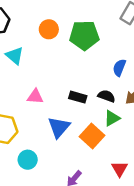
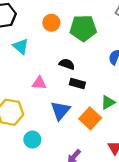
black semicircle: (106, 96) -> (67, 64), moved

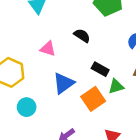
black rectangle: (77, 83) -> (100, 69), moved

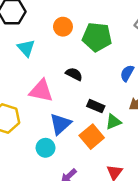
pink triangle: (48, 49) -> (41, 91), size x1.5
cyan circle: (27, 107) -> (46, 148), moved

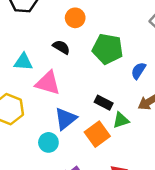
green pentagon: (97, 37) -> (108, 49), moved
cyan triangle: (26, 48) -> (23, 62), moved, turned -48
black semicircle: (74, 74) -> (61, 47), moved

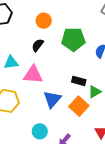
black semicircle: (61, 47) -> (38, 45), turned -72
cyan circle: (48, 142) -> (40, 131), moved

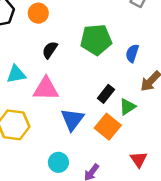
orange circle: (44, 21) -> (38, 13), moved
black rectangle: (79, 81) -> (106, 94), turned -64

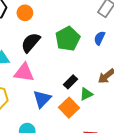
green pentagon: (96, 40) -> (68, 39), turned -30
black semicircle: (50, 50) -> (31, 43), size x1.5
blue semicircle: (132, 53) -> (100, 38), moved

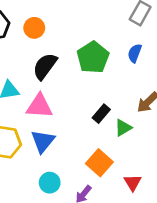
blue triangle: (42, 99) -> (43, 141), moved
orange square: (69, 108) -> (99, 163), moved

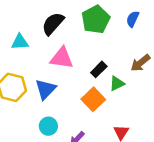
pink triangle: (39, 106) -> (62, 58), moved
orange square: (99, 163) -> (93, 99), moved

